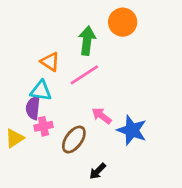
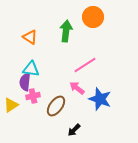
orange triangle: (50, 62) -> (30, 37), moved
pink line: (84, 75) -> (85, 65), moved

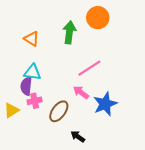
blue star: (100, 99) -> (105, 104), turned 30
black arrow: (74, 130) -> (78, 137), turned 80

